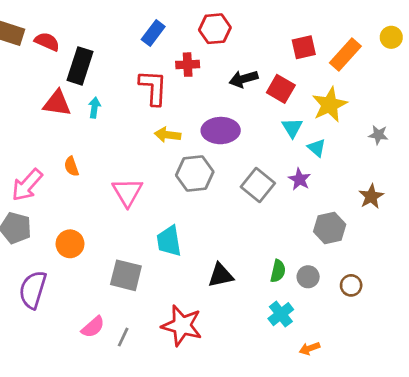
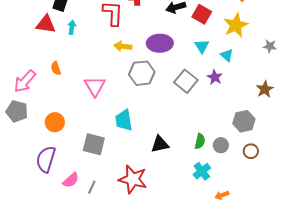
cyan triangle: (292, 128) -> (202, 46), moved
gray hexagon: (330, 228) -> (244, 121), moved
purple semicircle: (33, 290) -> (46, 159), moved

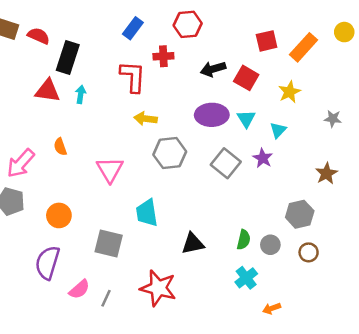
yellow star: (236, 25) -> (289, 92), size x0.7
purple ellipse: (160, 43) -> (212, 115), moved
cyan triangle: (227, 55) -> (278, 130), turned 32

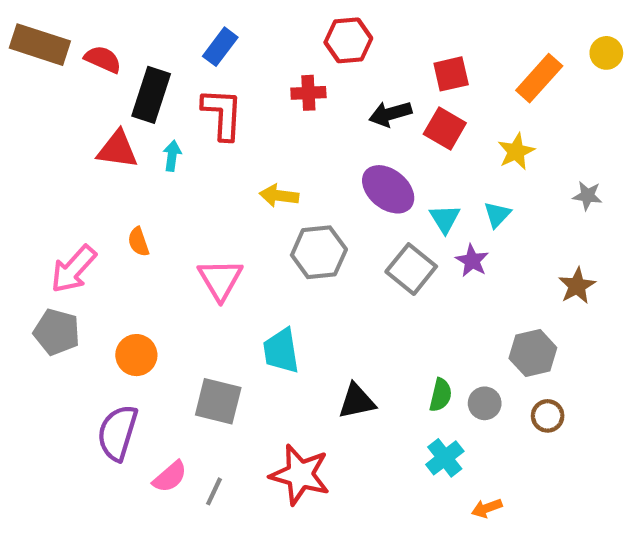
blue rectangle: (133, 28) -> (220, 47), moved
red square: (267, 41) -> (451, 74), moved
red L-shape: (133, 77) -> (222, 114), moved
purple ellipse: (212, 115) -> (388, 189), turned 40
cyan triangle: (246, 119) -> (445, 219), moved

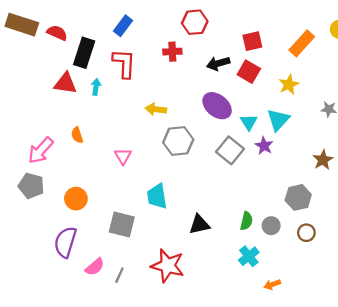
cyan triangle: (497, 214) -> (278, 120), size x1.5
pink triangle: (220, 280) -> (123, 156), size x0.7

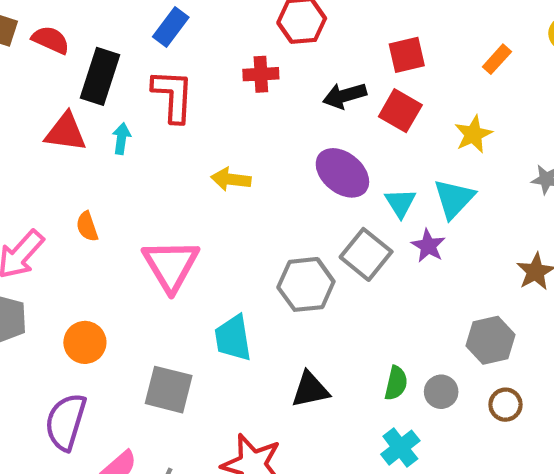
orange rectangle: (302, 43) -> (497, 59), size x0.6
gray hexagon: (178, 141) -> (306, 284), moved
pink triangle: (123, 156) -> (171, 265), size x1.8

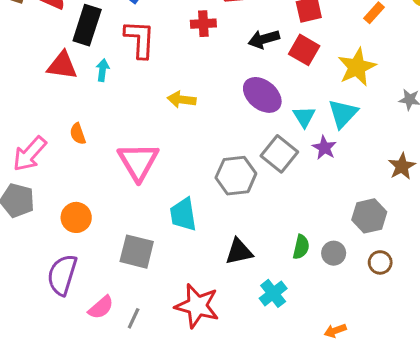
yellow star: (473, 134) -> (357, 67), size x1.4
cyan cross: (400, 448) -> (273, 293), moved

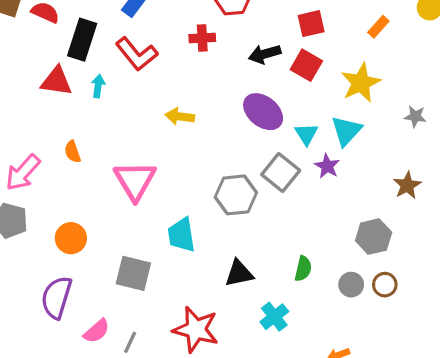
red L-shape: (140, 39) -> (137, 54), turned 138
gray circle: (334, 253) -> (351, 285), moved

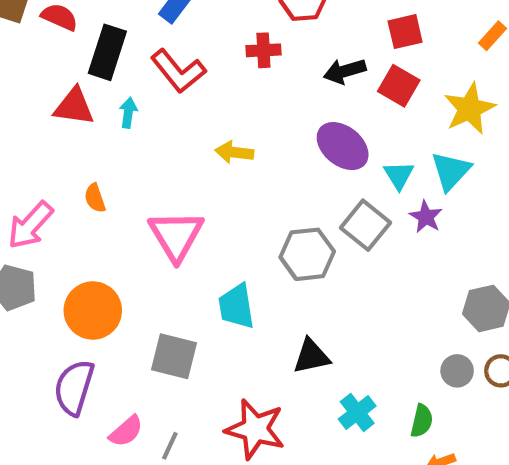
orange circle: (71, 238) -> (93, 311), size x1.4
green semicircle: (303, 269) -> (422, 421), moved

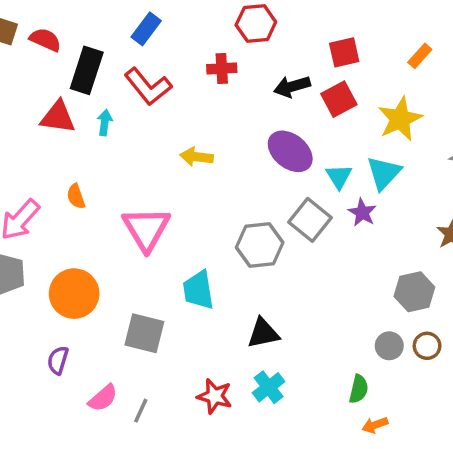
red square: (399, 86) -> (339, 99), turned 32
purple semicircle: (74, 388) -> (58, 360), size x0.6
cyan cross: (357, 413) -> (269, 387), moved
red star: (255, 429) -> (215, 396), size x0.7

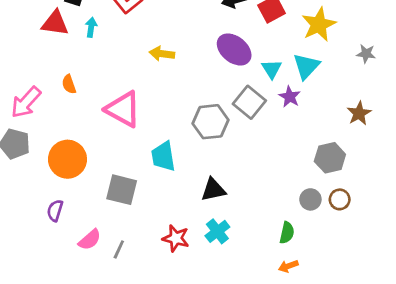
pink triangle: (146, 229) -> (123, 109), turned -30
orange arrow: (375, 425) -> (288, 266), moved

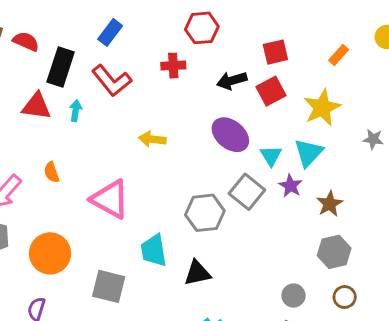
brown star: (359, 113) -> (330, 204), moved
black triangle: (213, 190) -> (197, 273), moved
gray circle: (310, 199) -> (294, 296), moved

